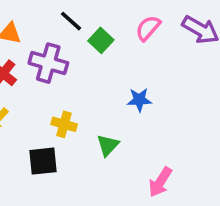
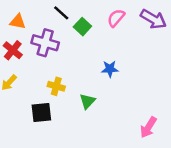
pink arrow: (160, 182) -> (148, 127), moved

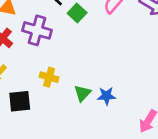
blue star: (110, 69) -> (106, 96), moved
black square: (41, 112) -> (20, 101), moved

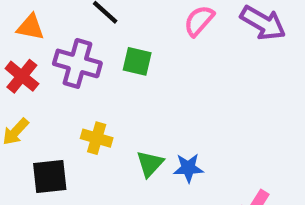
green square: (77, 13) -> (137, 61), moved, turned -30

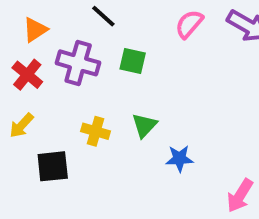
orange triangle: (30, 27) -> (35, 30), turned -44
green triangle: (150, 164) -> (144, 125), moved

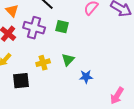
orange triangle: (35, 30) -> (12, 11), turned -40
yellow cross: (96, 131) -> (43, 63), turned -32

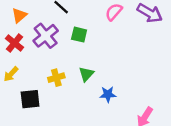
orange triangle: (12, 11) -> (19, 15), turned 32
purple cross: (34, 28) -> (46, 36), turned 35

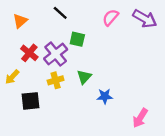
purple cross: (46, 36) -> (56, 54), moved
red cross: (14, 43) -> (29, 53), moved

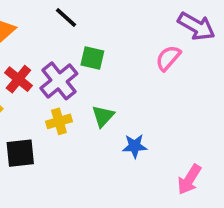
pink semicircle: (110, 17) -> (168, 58), moved

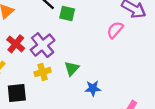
green square: (92, 58) -> (67, 14), moved

